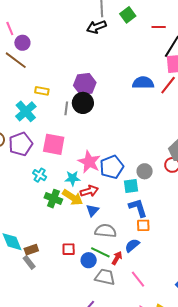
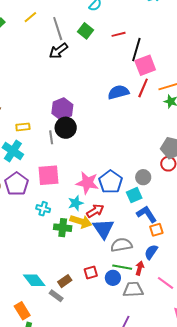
blue triangle: (92, 210) -> (103, 229), size x1.6
brown rectangle: (31, 250) -> (65, 281), moved

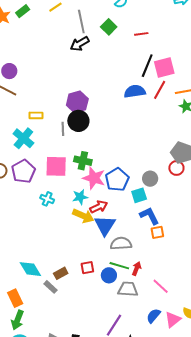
black line: (136, 50) -> (147, 66), moved
green cross: (63, 228) -> (83, 161), moved
blue semicircle: (151, 252) -> (153, 316), moved

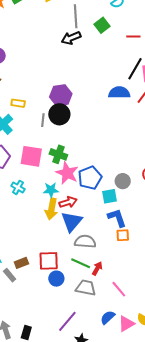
yellow arrow: (83, 216) -> (51, 209), turned 70
red square: (87, 268) -> (49, 261), size x1.5
blue circle: (109, 275) -> (56, 279), moved

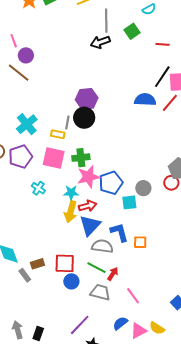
yellow rectangle: (18, 103) -> (58, 134), moved
green cross: (58, 154) -> (81, 158), turned -30
pink star: (67, 173) -> (88, 177), turned 30
blue L-shape: (117, 218) -> (119, 232), moved

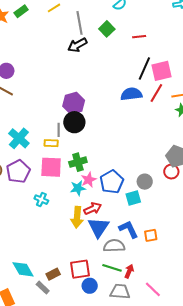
pink star: (88, 177) -> (89, 180), size x0.7
cyan star: (71, 193) -> (78, 188), moved

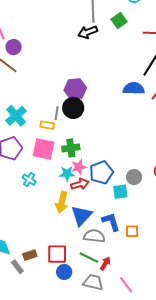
red arrow: (93, 209) -> (80, 184), moved

